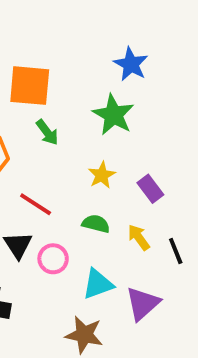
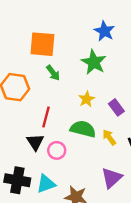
red line: (36, 204) -> (46, 117), turned 72
green semicircle: (96, 224) -> (83, 129), size x1.5
cyan triangle: (98, 284) -> (46, 184), moved

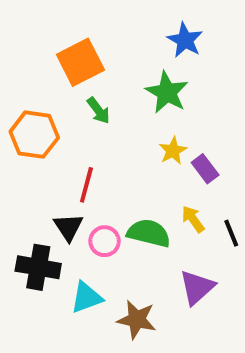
orange square: (42, 44) -> (80, 62), turned -32
yellow star: (87, 99) -> (173, 151), moved
green semicircle: (83, 129) -> (149, 233), moved
black cross: (17, 180) -> (38, 267), moved

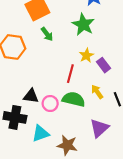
red line: (86, 185) -> (70, 74), moved
black triangle: (68, 227) -> (31, 96), turned -49

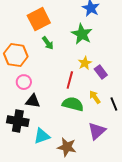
pink circle: (50, 104) -> (24, 82), moved

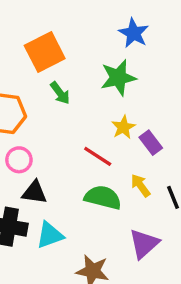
green star: (82, 34) -> (118, 78), turned 30
red line: (70, 80) -> (98, 156), turned -72
cyan triangle: (42, 136) -> (50, 235), moved

